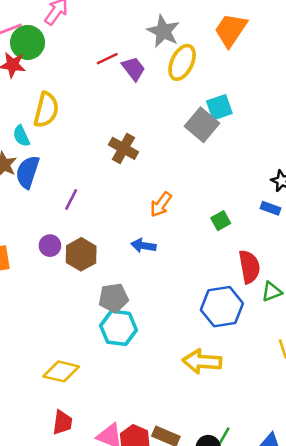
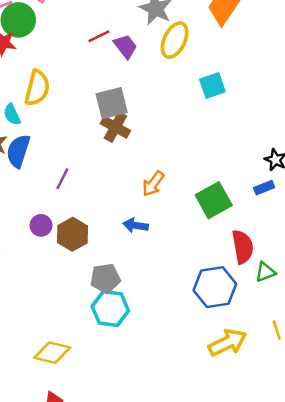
gray square: (202, 125) -> (112, 103), moved, turned 36
blue rectangle: (271, 208) -> (264, 188), turned -42
green square: (221, 221) -> (214, 200), size x1.8
yellow arrow: (202, 361) -> (228, 343), moved, turned 150

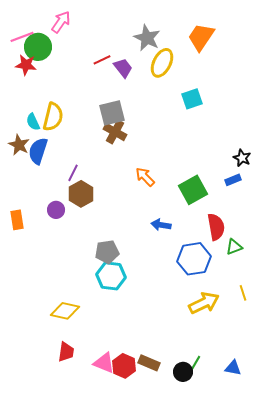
yellow semicircle: (37, 88) -> (53, 117), moved
orange arrow: (153, 184) -> (145, 177), turned 100
blue arrow: (136, 225) -> (161, 225), moved
brown hexagon: (72, 234) -> (81, 194), moved

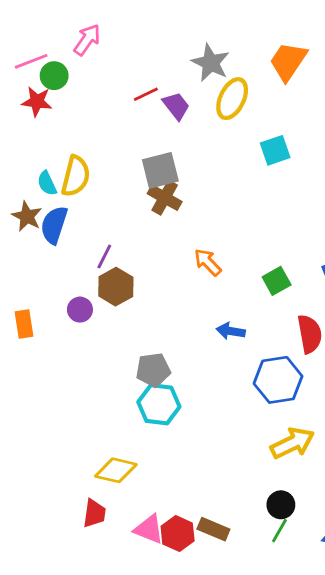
green circle: (38, 47) -> (54, 76), size x0.7
green square: (193, 190) -> (277, 281), size x0.7
yellow diamond: (65, 311) -> (116, 470), moved
black circle: (183, 372) -> (281, 505), moved

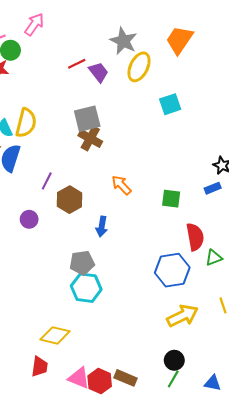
green square: (277, 281) -> (171, 199), turned 36
brown hexagon: (116, 287) -> (70, 200), moved
blue arrow: (231, 331) -> (102, 227), moved, turned -90

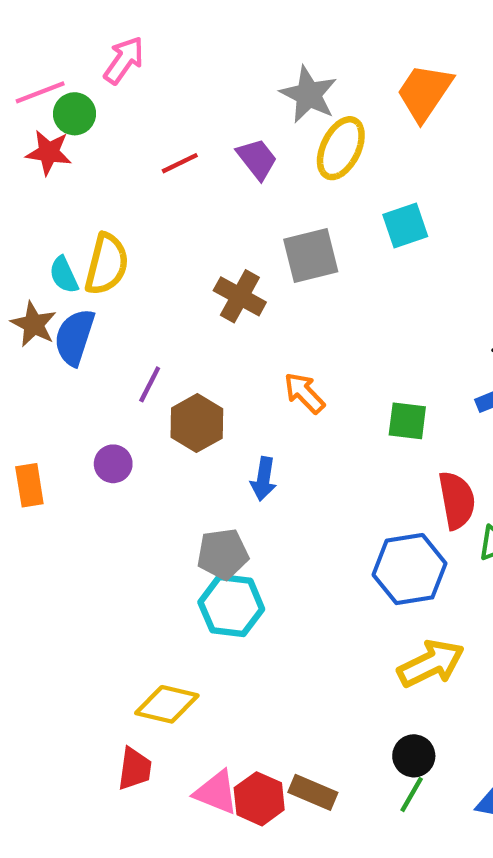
red line: (77, 64) -> (180, 163), moved
gray square: (87, 119) -> (311, 256), moved

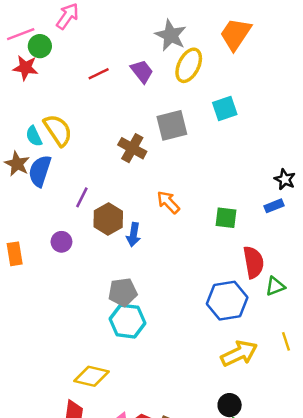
yellow semicircle: (107, 264) -> (58, 130), turned -48
blue arrow: (263, 479) -> (133, 235), moved

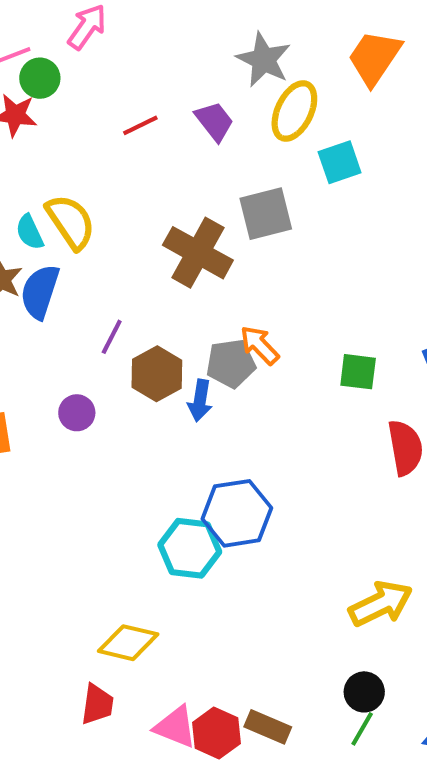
cyan square: (225, 109) -> (340, 162), moved
brown cross: (132, 148) -> (198, 253), size x1.4
gray pentagon: (123, 292) -> (231, 363), moved
blue hexagon: (227, 301) -> (237, 513), moved

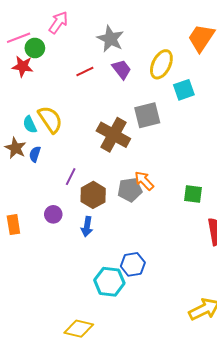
gray star: (264, 60) -> (110, 39), moved
blue semicircle: (40, 292) -> (35, 154), size x0.6
blue arrow: (200, 400) -> (87, 227), moved
blue hexagon: (237, 513) -> (133, 264), size x0.7

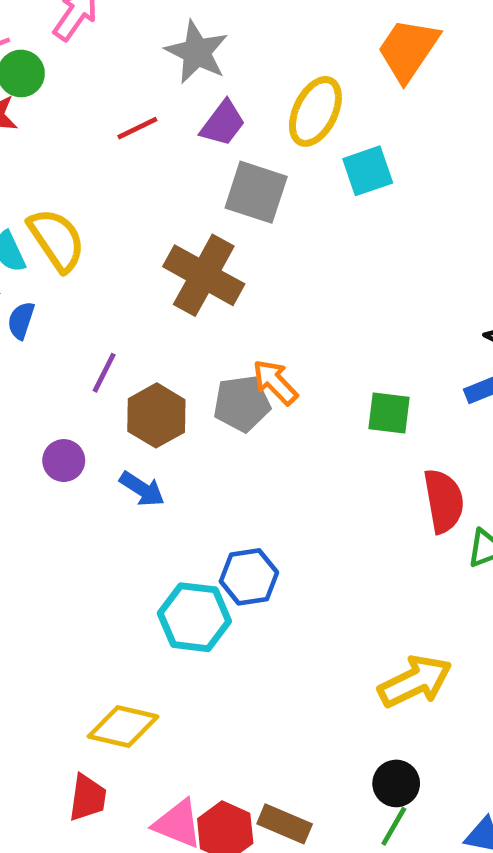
purple trapezoid: (122, 69) -> (223, 123), turned 75
gray square: (147, 115) -> (256, 192), moved, turned 32
blue arrow: (87, 227) -> (142, 489), turned -66

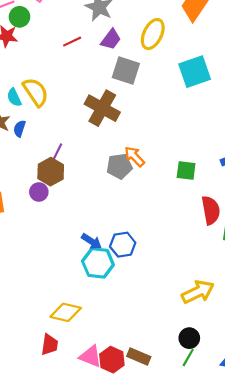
cyan square: (368, 171) -> (195, 72), moved, size x1.4
brown hexagon: (156, 415) -> (51, 172), moved
blue arrow: (142, 489) -> (91, 241), moved

